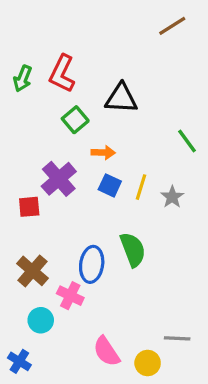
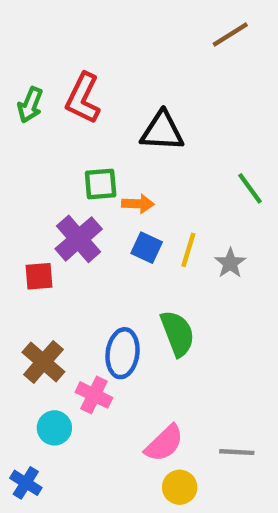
green square: (75, 120) -> (101, 184), moved, turned 35
pink semicircle: (106, 351) -> (164, 443), moved, turned -100
yellow circle: (148, 363) -> (180, 487), moved

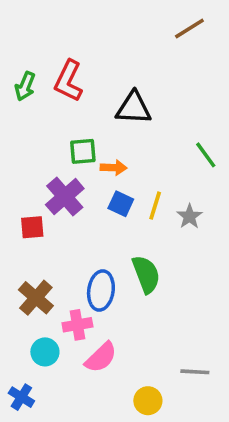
pink cross: (94, 395) -> (77, 325), turned -36
pink semicircle: (164, 443) -> (101, 357), moved

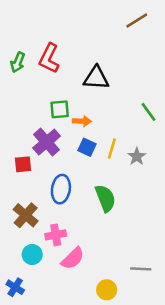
blue ellipse: (101, 290) -> (61, 189), moved

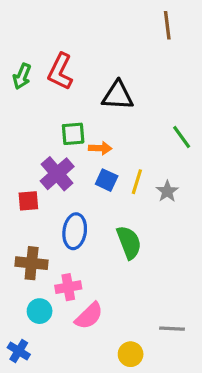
brown line: (137, 20) -> (167, 25), turned -65
brown cross: (26, 215) -> (32, 263), turned -35

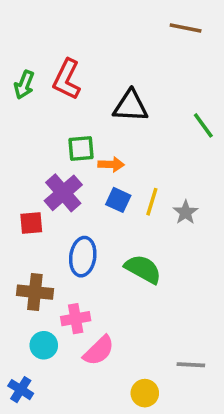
brown line: (167, 25) -> (186, 28), turned -72
green line: (182, 137) -> (203, 125), moved
green semicircle: (129, 242) -> (143, 269), turned -40

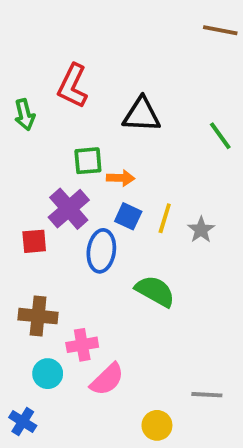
brown line: (186, 28) -> (220, 30), moved
green arrow: (24, 85) -> (25, 115), moved, turned -36
blue ellipse: (83, 257) -> (101, 251), moved

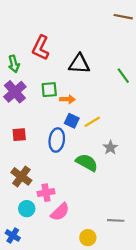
purple cross: (69, 209) -> (15, 92), moved
yellow line: (165, 218) -> (92, 122), turned 42
gray star: (201, 230) -> (110, 148), moved
brown cross: (38, 316) -> (21, 176), turned 30

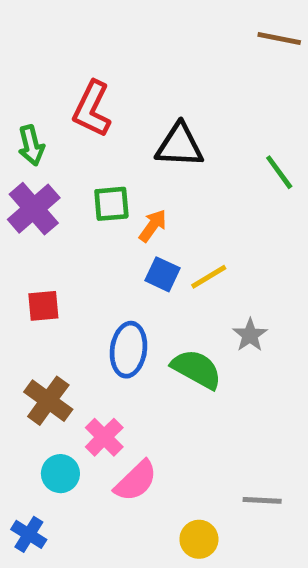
orange arrow: (67, 99) -> (153, 226), turned -56
blue ellipse: (57, 140) -> (128, 350), moved
pink cross: (46, 193) -> (104, 437), turned -35

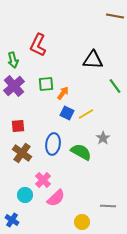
black triangle: (180, 145) -> (93, 60), moved
green line: (279, 172) -> (115, 86), moved
brown cross: (48, 401) -> (22, 153), moved

